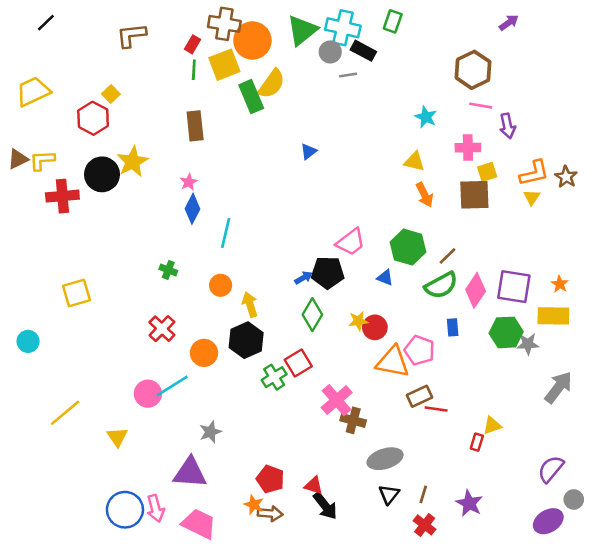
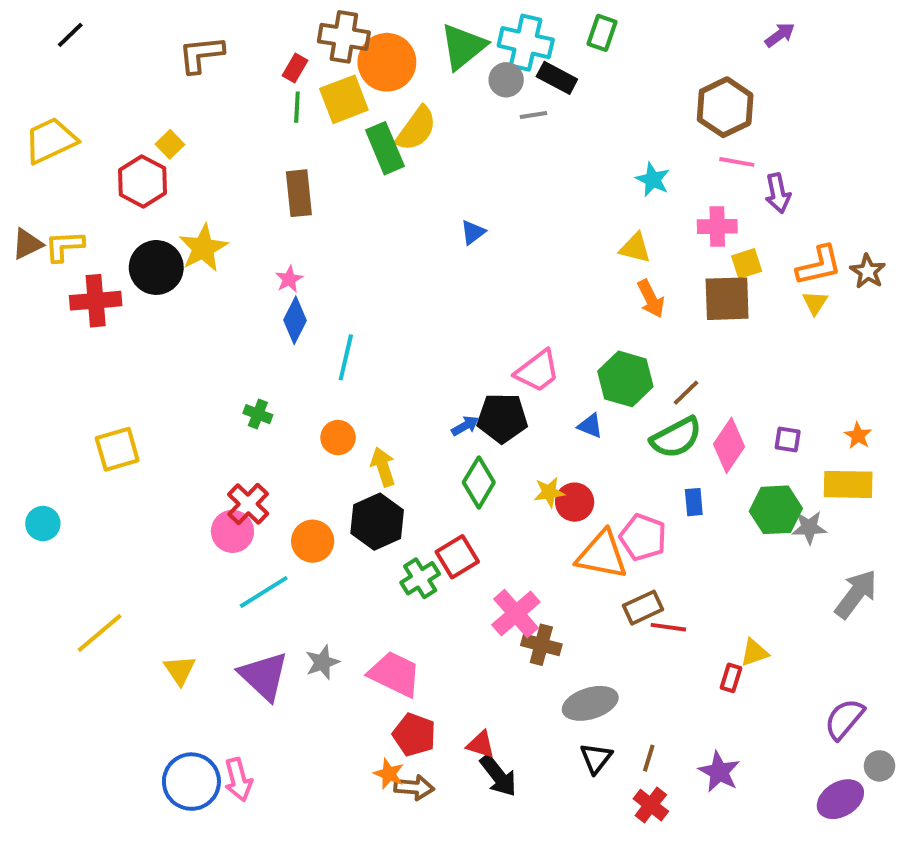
purple square: (514, 287) -> (788, 439), size x0.5
pink circle: (148, 394) -> (232, 531), moved
purple triangle: (190, 473) -> (264, 676), moved, turned 39
pink trapezoid: (199, 524) -> (395, 674), moved

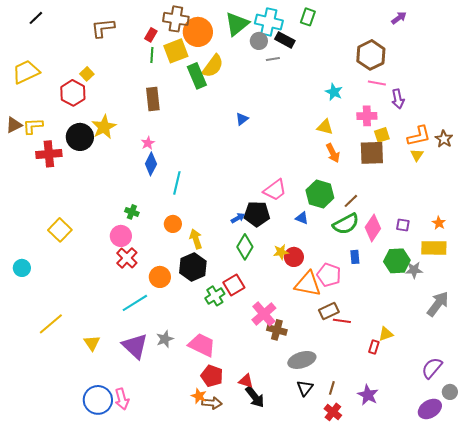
yellow square: (117, 449) -> (60, 230), turned -30
pink circle: (232, 531) -> (121, 236), moved

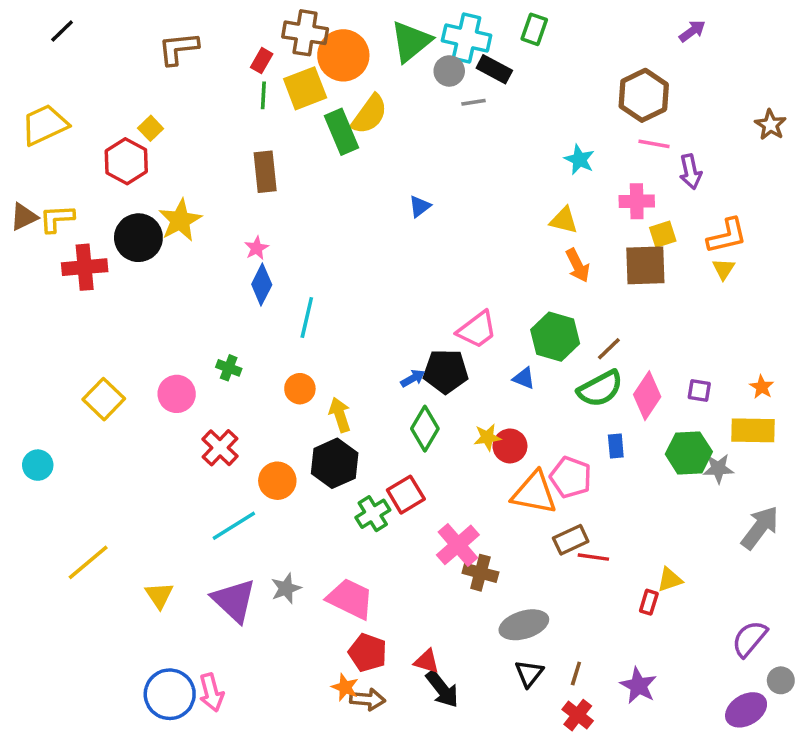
brown star: (444, 139) -> (770, 125), moved
pink circle: (121, 236) -> (177, 394), moved

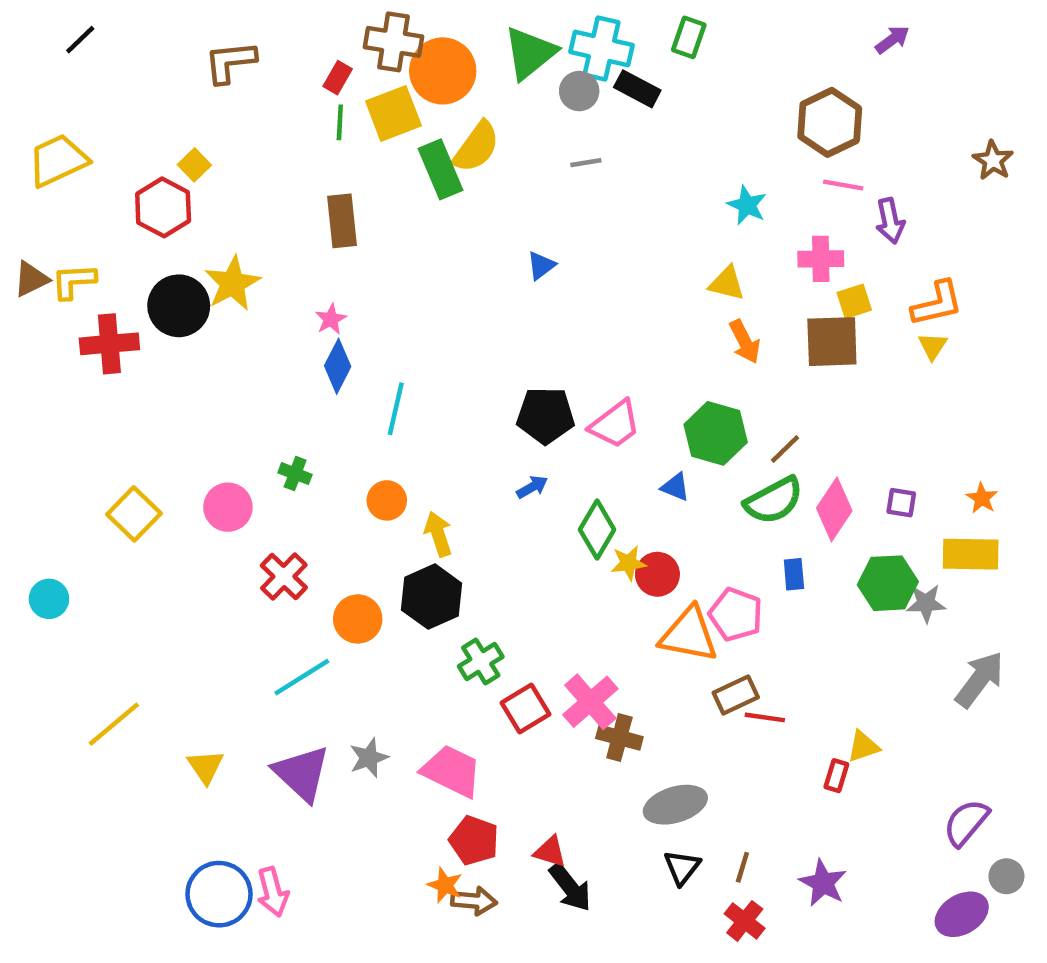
gray line: (473, 102) -> (586, 163), moved
black pentagon: (446, 371) -> (546, 415), moved
green diamond: (425, 429) -> (597, 530), moved
red square: (406, 495) -> (525, 708), moved

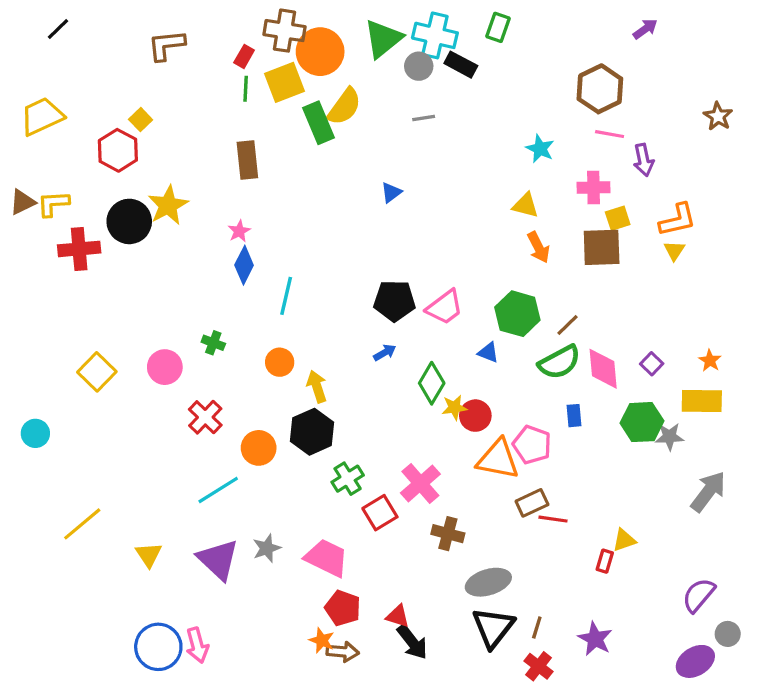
purple square: (901, 503) -> (652, 364), turned 35
pink diamond: (834, 509) -> (603, 369), turned -39
pink cross: (590, 702) -> (420, 483), moved
black triangle: (682, 867) -> (493, 627), size x1.6

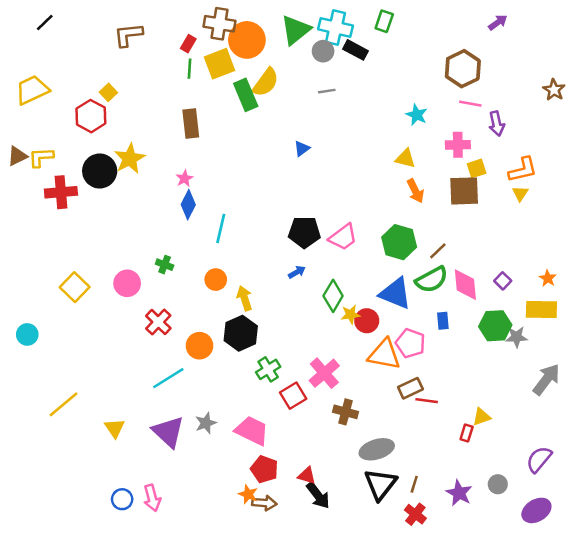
blue triangle: (488, 352) -> (395, 293), moved, size x2.0
gray circle: (728, 634) -> (498, 484), moved
blue circle: (158, 647) -> (122, 499), size x0.6

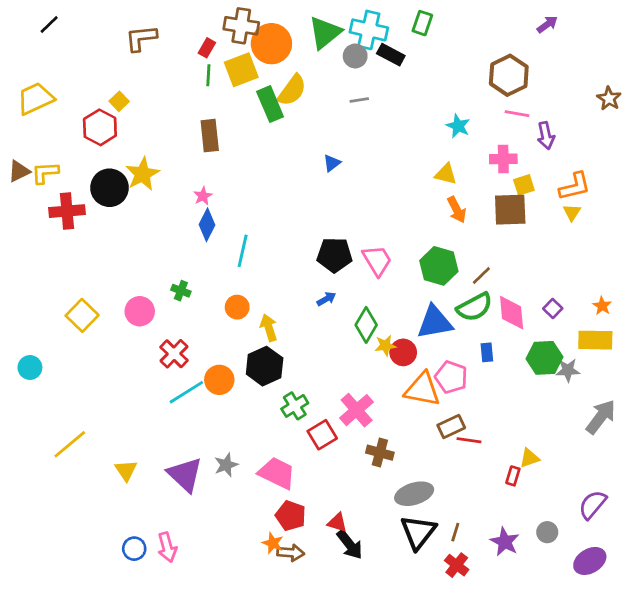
pink trapezoid: (343, 237) -> (377, 260), turned -84
blue triangle: (395, 293) -> (435, 322), turned -32
cyan line: (168, 378) -> (186, 392), moved

